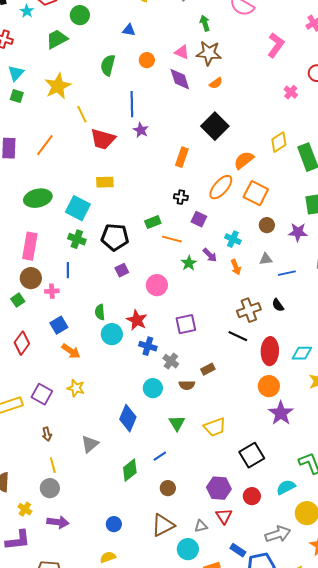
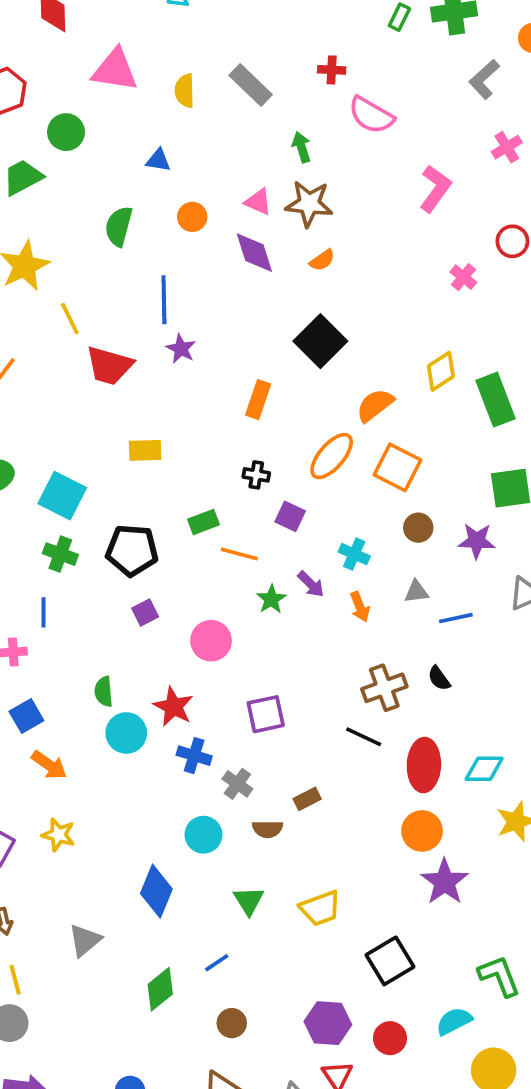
yellow rectangle: (105, 182) -> (145, 450), moved

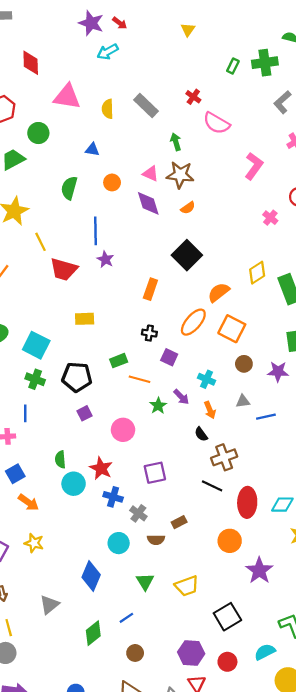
red cross: (332, 70) -> (193, 97), turned 32
black semicircle: (439, 678) -> (201, 434), moved
orange circle: (422, 831) -> (230, 541), moved

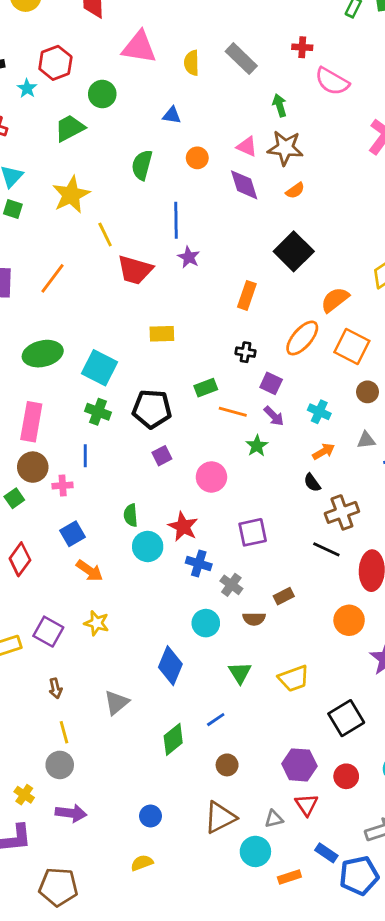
red cross: (193, 97) -> (302, 47), turned -32
purple arrow: (181, 397) -> (274, 416), moved
orange arrow: (210, 410) -> (324, 451), turned -98

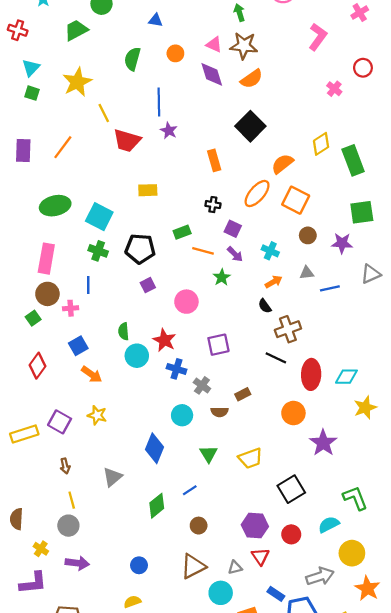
orange semicircle: (295, 190) -> (252, 79), size x1.5
orange rectangle: (247, 295) -> (214, 160), turned -35

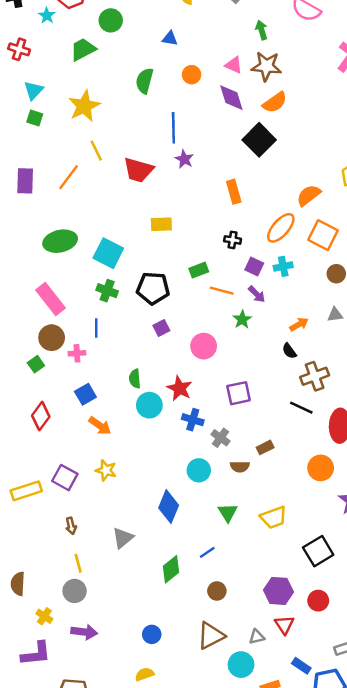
yellow line: (104, 113) -> (96, 151), moved
black square: (250, 126) -> (259, 140), moved
cyan cross: (270, 251) -> (283, 266), moved, turned -35
pink rectangle: (46, 259) -> (50, 299), turned -48

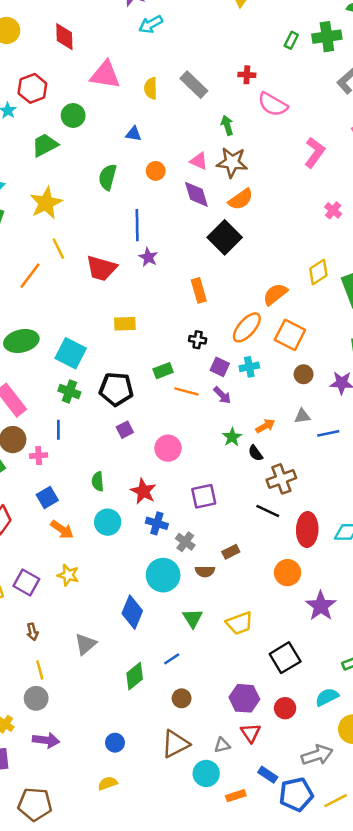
green star: (242, 320) -> (232, 437), moved
cyan circle: (149, 405) -> (108, 522), moved
cyan circle: (199, 470) -> (163, 575), size x1.4

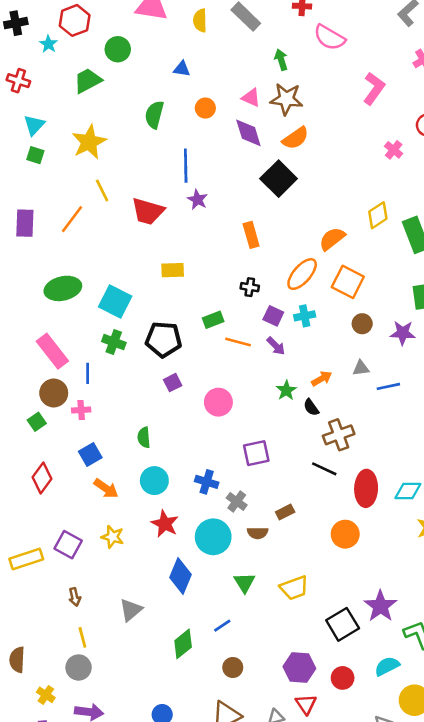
blue line: (58, 430) -> (88, 373), moved
red star: (143, 491) -> (165, 524), moved
purple star: (321, 606) -> (380, 606), moved

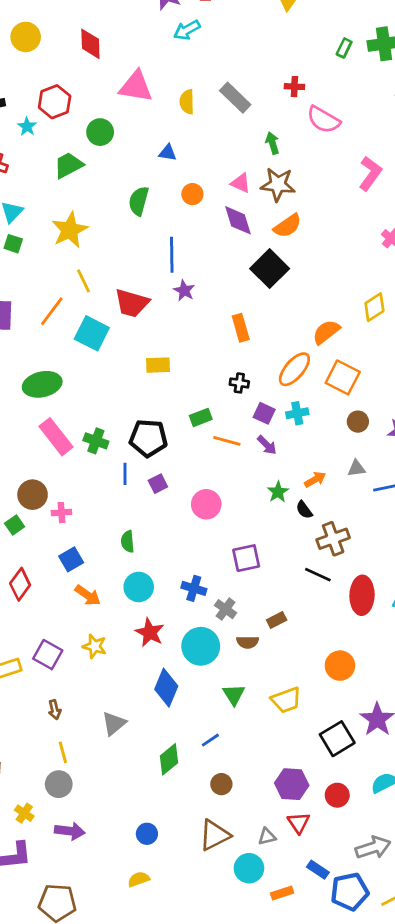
cyan square: (115, 302) -> (92, 333), moved
pink rectangle: (52, 351) -> (56, 437), moved
blue line: (88, 373) -> (125, 474), moved
orange circle: (345, 534) -> (340, 666), moved

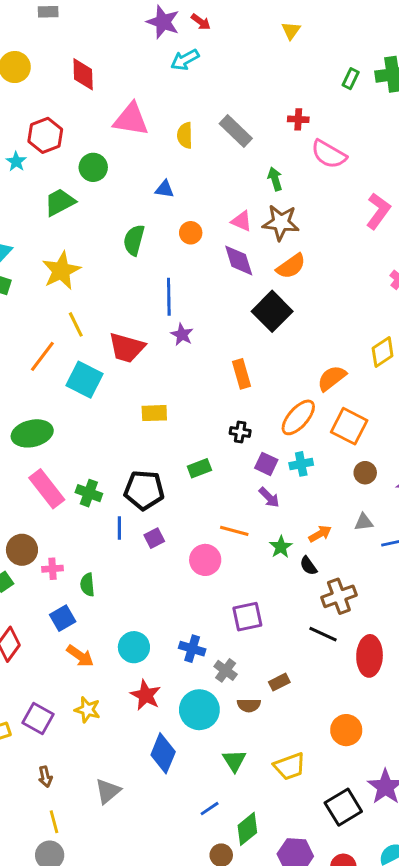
orange line: (227, 441) -> (234, 531), moved
green semicircle: (128, 542) -> (87, 585), moved
green diamond: (169, 759) -> (247, 829), moved

